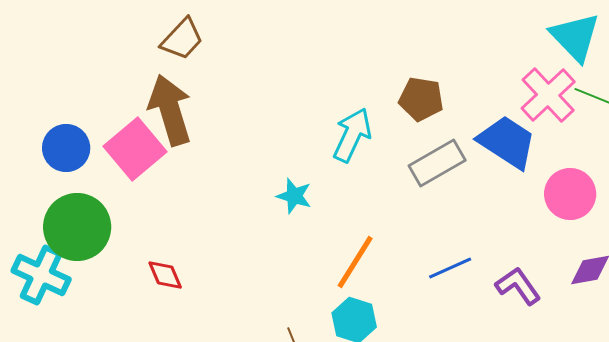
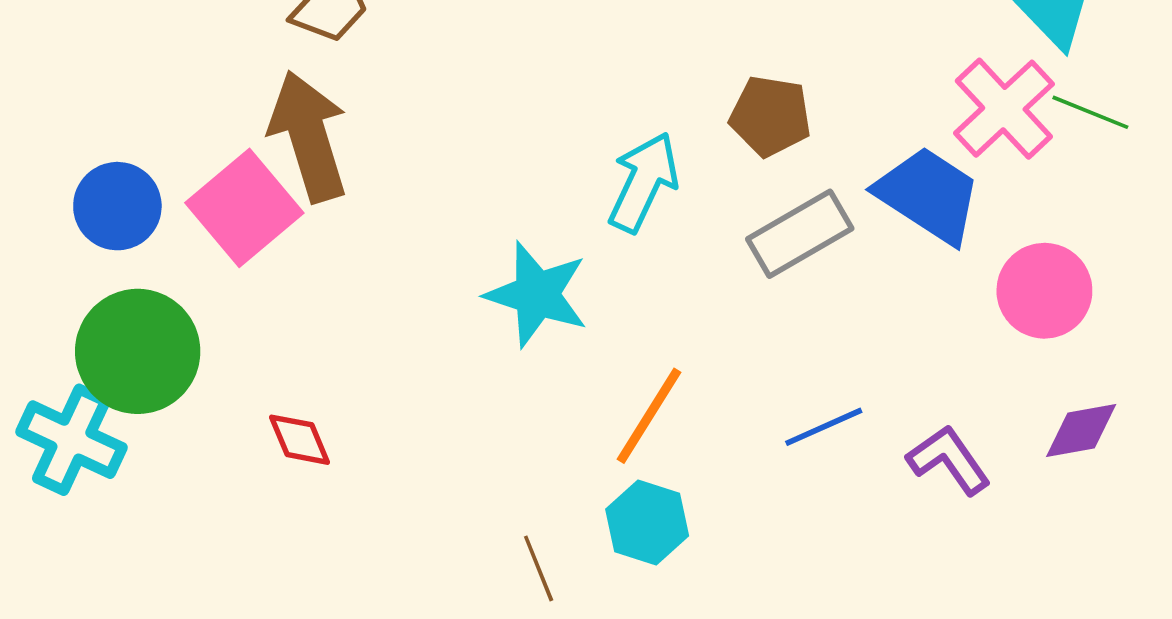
cyan star: (294, 196) -> (537, 294), size x1.6

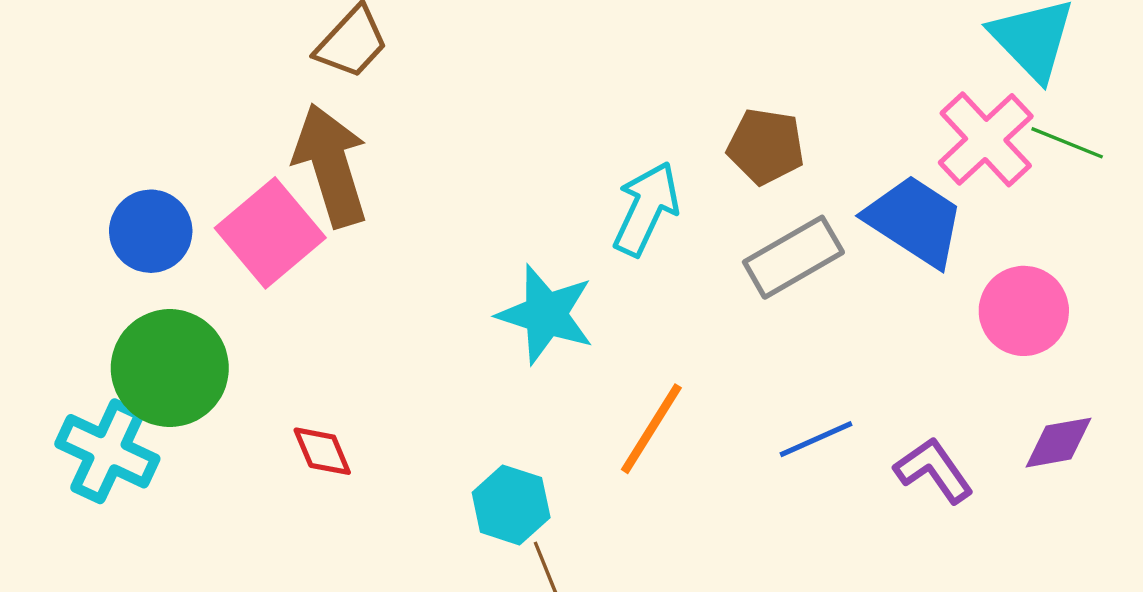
cyan hexagon: (647, 522) -> (511, 505), moved

